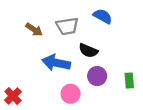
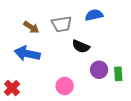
blue semicircle: (103, 16) -> (94, 15), turned -42
blue arrow: (56, 63) -> (27, 54), moved
purple circle: (97, 76) -> (99, 70), moved

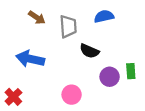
gray trapezoid: (62, 24) -> (68, 26), turned -85
brown arrow: (31, 27) -> (37, 17), moved
green rectangle: (118, 74) -> (131, 71), moved

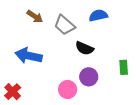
gray trapezoid: (68, 26) -> (64, 25), turned 135
purple circle: (110, 77) -> (89, 77), moved

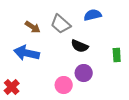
brown arrow: (35, 17) -> (33, 27), moved
green rectangle: (124, 67) -> (117, 55), moved

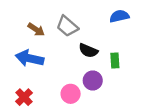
blue semicircle: (93, 15) -> (119, 16), moved
green rectangle: (117, 55) -> (115, 61), moved
red cross: (12, 87) -> (24, 97), moved

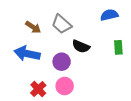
green rectangle: (115, 61) -> (118, 47), moved
purple circle: (93, 80) -> (62, 62), moved
red cross: (24, 97) -> (38, 89), moved

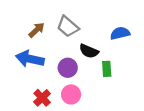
blue semicircle: (109, 15) -> (120, 33), moved
brown arrow: (33, 27) -> (37, 30), turned -77
green rectangle: (118, 47) -> (107, 69), moved

